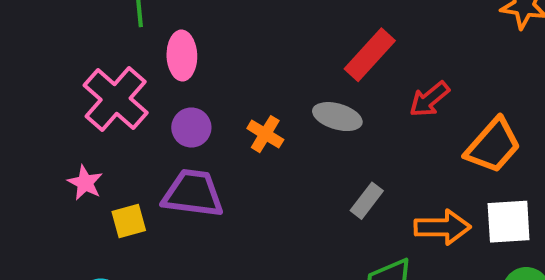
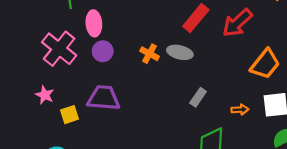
red arrow: (429, 99) -> (237, 23), moved, size x1.4
purple circle: (191, 128) -> (103, 51), moved
orange cross: (265, 134) -> (150, 54), moved
orange arrow: (443, 227) -> (240, 110), size x0.6

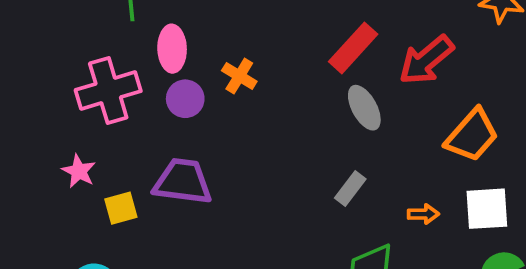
pink cross: (59, 49) -> (108, 91), turned 32
gray ellipse: (180, 52) -> (364, 108), moved, turned 45
orange cross: (150, 54) -> (239, 76), moved

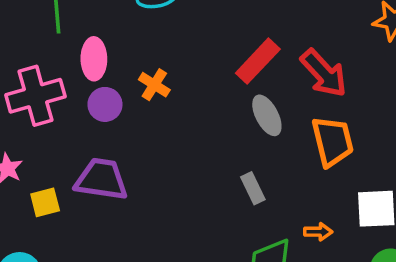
red arrow: (426, 60) -> (324, 73), turned -94
orange trapezoid: (472, 135) -> (333, 141), moved, turned -56
gray rectangle: (350, 189) -> (253, 188), turned -64
orange arrow: (423, 214) -> (318, 232), moved

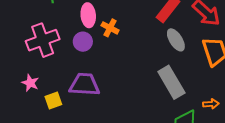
pink ellipse: (94, 59) -> (88, 15), moved
gray rectangle: (253, 188) -> (171, 82), size x1.8

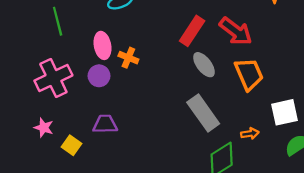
purple trapezoid: (84, 85) -> (105, 124), size x0.7
yellow square: (53, 101) -> (72, 145), turned -30

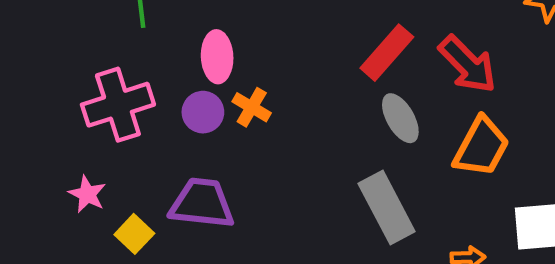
orange cross: (128, 58) -> (252, 107), moved
orange trapezoid: (249, 74) -> (481, 147), turned 44
purple trapezoid: (105, 124) -> (202, 203), size x1.4

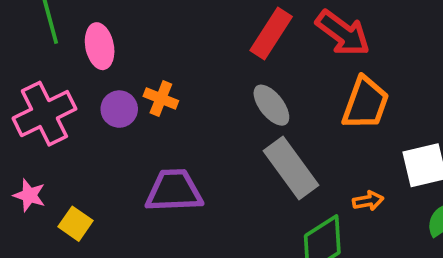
pink ellipse: (217, 57) -> (100, 46), moved
gray ellipse: (400, 118) -> (271, 105), moved
purple trapezoid: (202, 203) -> (174, 191), moved

